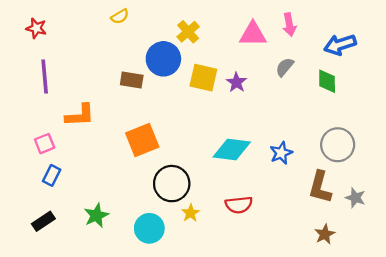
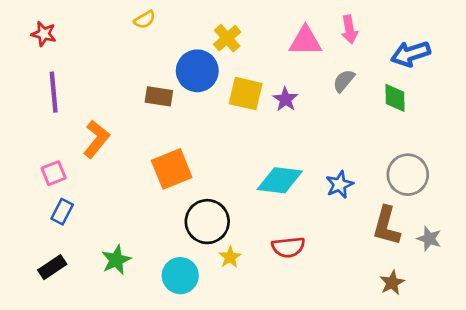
orange L-shape: (80, 115) -> (96, 139), turned -48

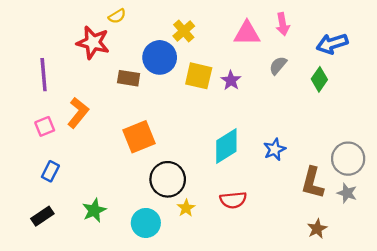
red star: (44, 34) -> (93, 43), moved, size x1.6
green diamond: (395, 98) -> (319, 79), turned 35
pink square: (54, 173) -> (45, 126), moved
gray circle: (408, 175) -> (348, 159), moved
cyan diamond: (280, 180) -> (226, 146), turned -39

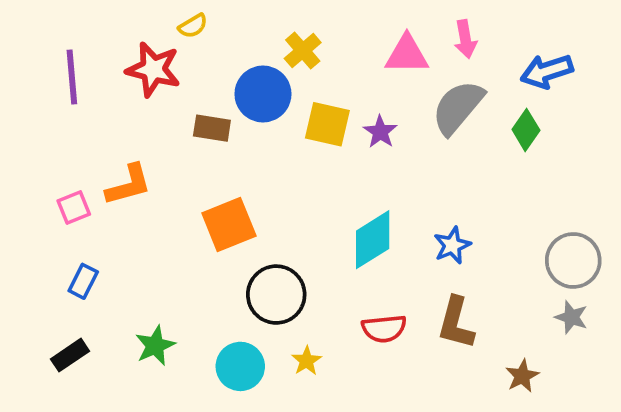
gray semicircle: (278, 66) -> (458, 107), size x1.8
purple line: (44, 75) -> (72, 77), moved
orange L-shape: (78, 113) -> (129, 185), turned 36
brown L-shape: (312, 183) -> (456, 323), moved
yellow star: (186, 208) -> (306, 361), moved

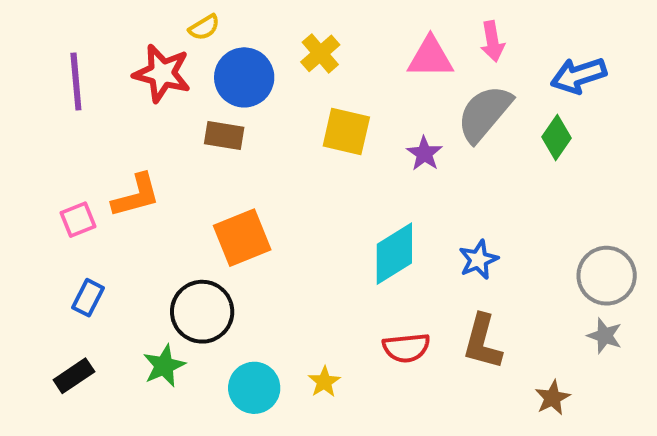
blue circle: (263, 94) -> (244, 77), moved
purple star: (380, 132) -> (424, 154), moved
black circle: (276, 295) -> (202, 312), moved

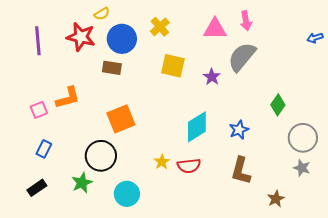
blue arrow: (579, 75) -> (315, 38), moved, size x0.6
green diamond: (557, 138) -> (278, 105), moved
red semicircle: (406, 348) -> (189, 166), moved
yellow star: (324, 382) -> (162, 162), moved

